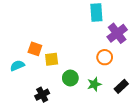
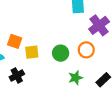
green circle: (70, 78) -> (61, 53), moved
black cross: (42, 95) -> (17, 76), moved

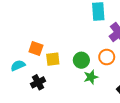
green star: (76, 78) -> (91, 77), moved

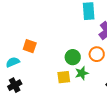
yellow square: (53, 59) -> (64, 77), moved
black cross: (38, 82) -> (15, 85), moved

